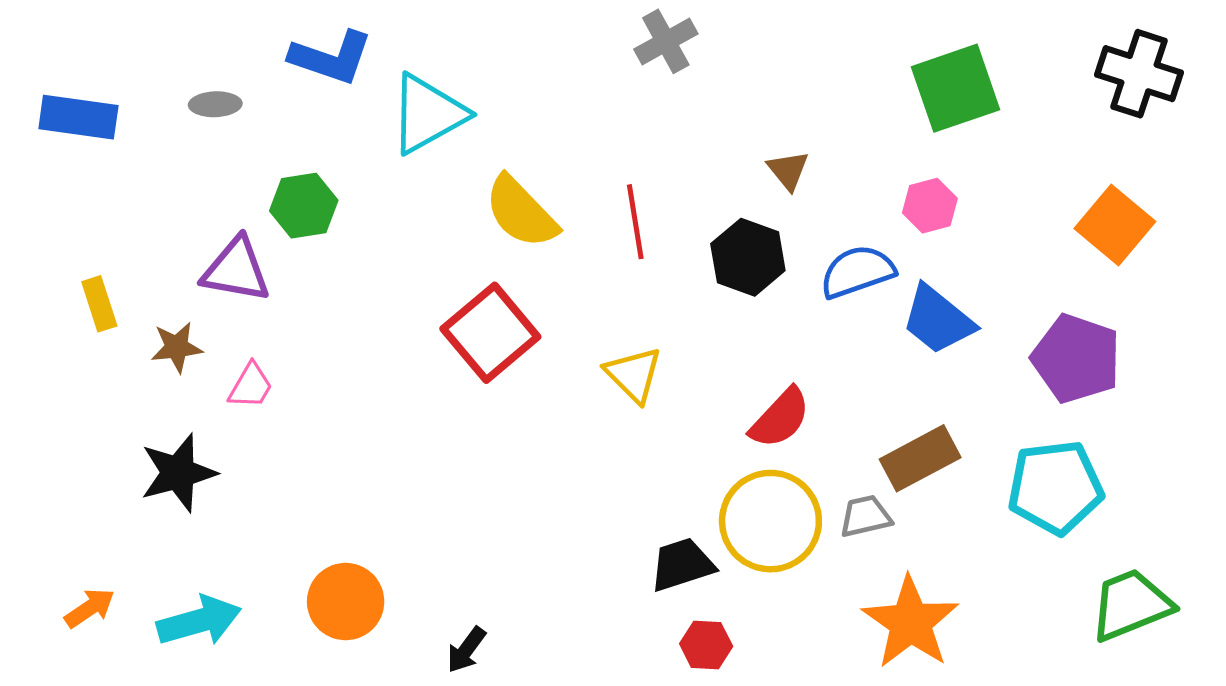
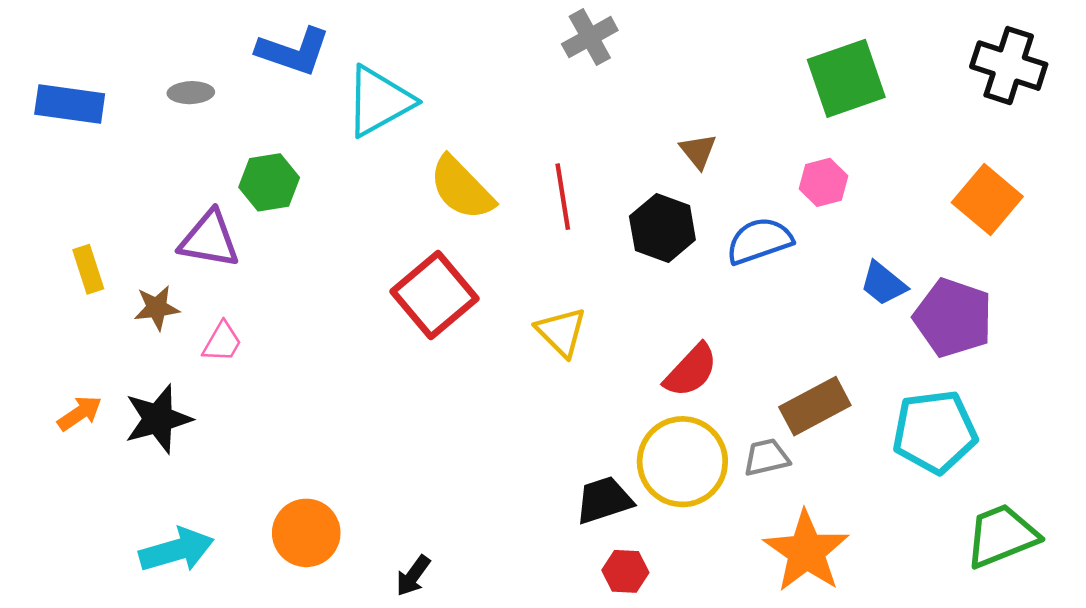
blue trapezoid: (938, 320) -> (883, 284), moved, size x0.7
orange arrow: (90, 608) -> (80, 413), moved

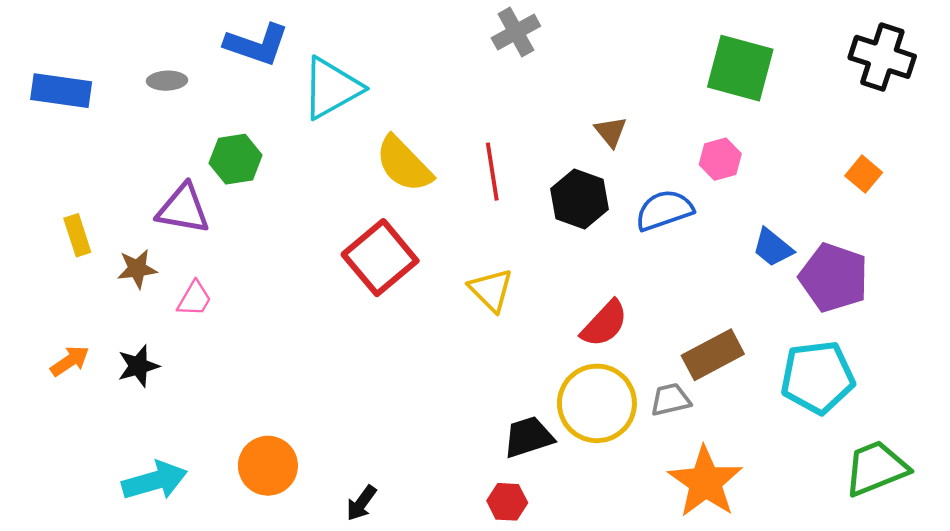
green square: (846, 78) -> (740, 68), turned 34
orange square: (987, 199) -> (864, 174), size x0.6
black star: (158, 419) -> (138, 366), size x0.7
red hexagon: (625, 571) -> (507, 502), moved

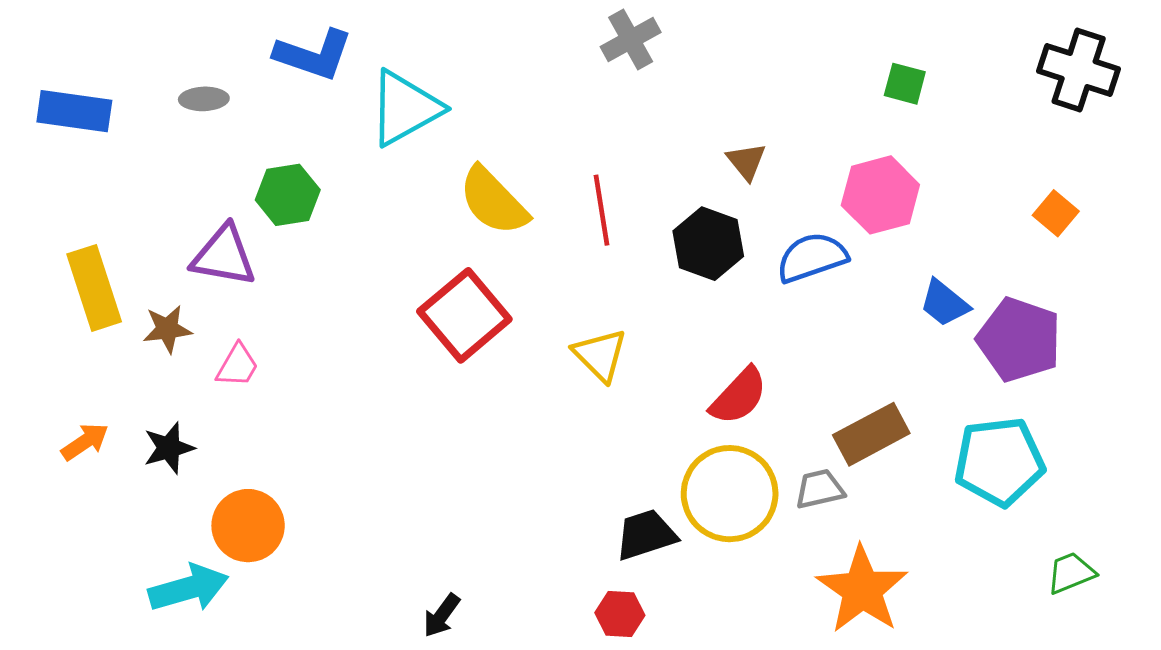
green square: (740, 68) -> (905, 84), size x0.5
pink hexagon: (720, 159) -> (880, 195), size x1.5
yellow rectangle: (77, 235) -> (94, 288), size x1.6
orange circle: (268, 466) -> (248, 526), moved
green trapezoid: (876, 468) -> (1071, 573), size x0.6

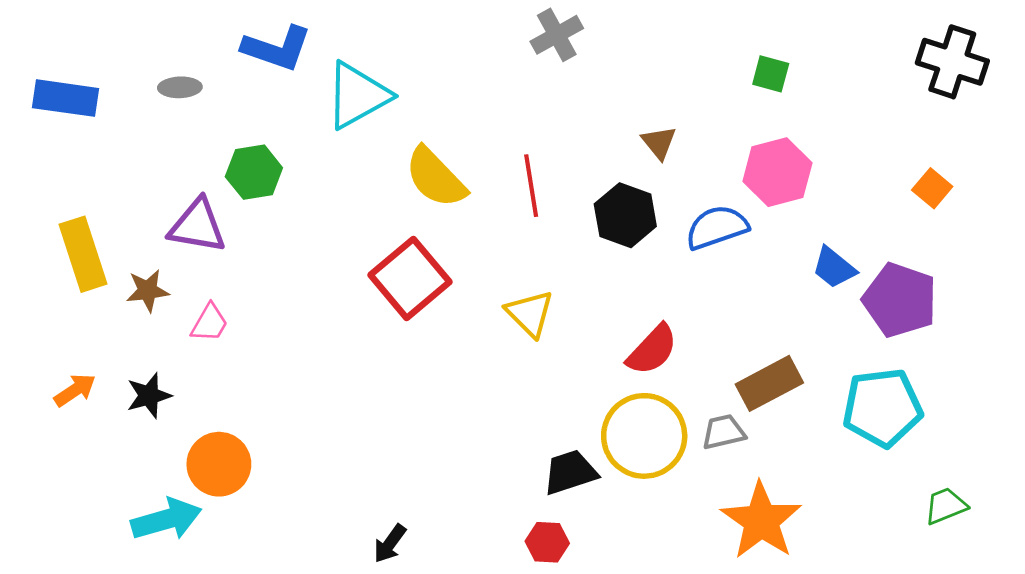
green square: (905, 84) -> (771, 74), moved

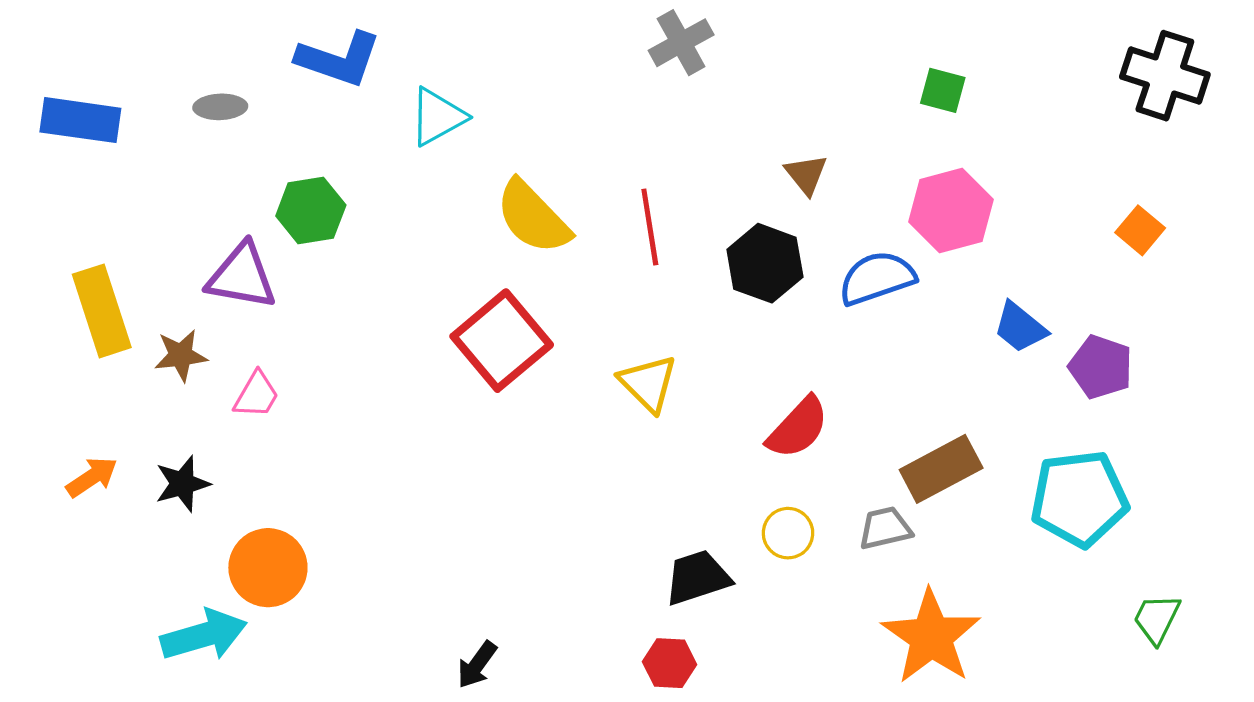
cyan triangle: (358, 95) -> (437, 117), size x0.7
purple pentagon: (900, 300) -> (1101, 367), size x0.7
yellow circle: (644, 436) -> (788, 533), size x0.5
green trapezoid: (946, 506) -> (1157, 619), turned -42

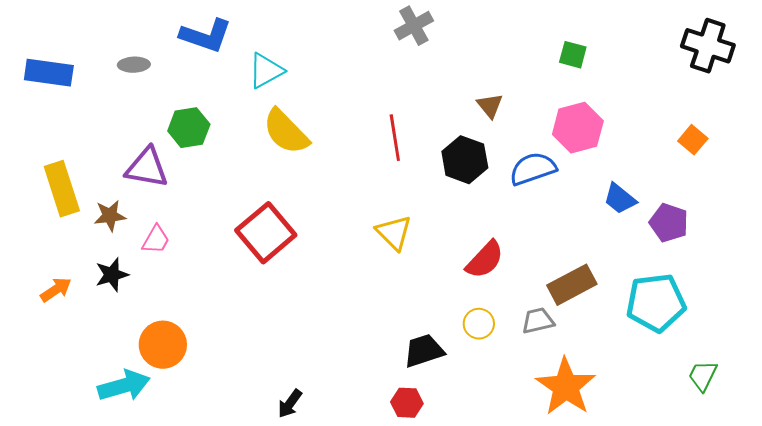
yellow semicircle: (533, 217) -> (286, 132), moved
red square: (502, 341) -> (266, 233), moved
black star: (182, 484) -> (112, 275), moved

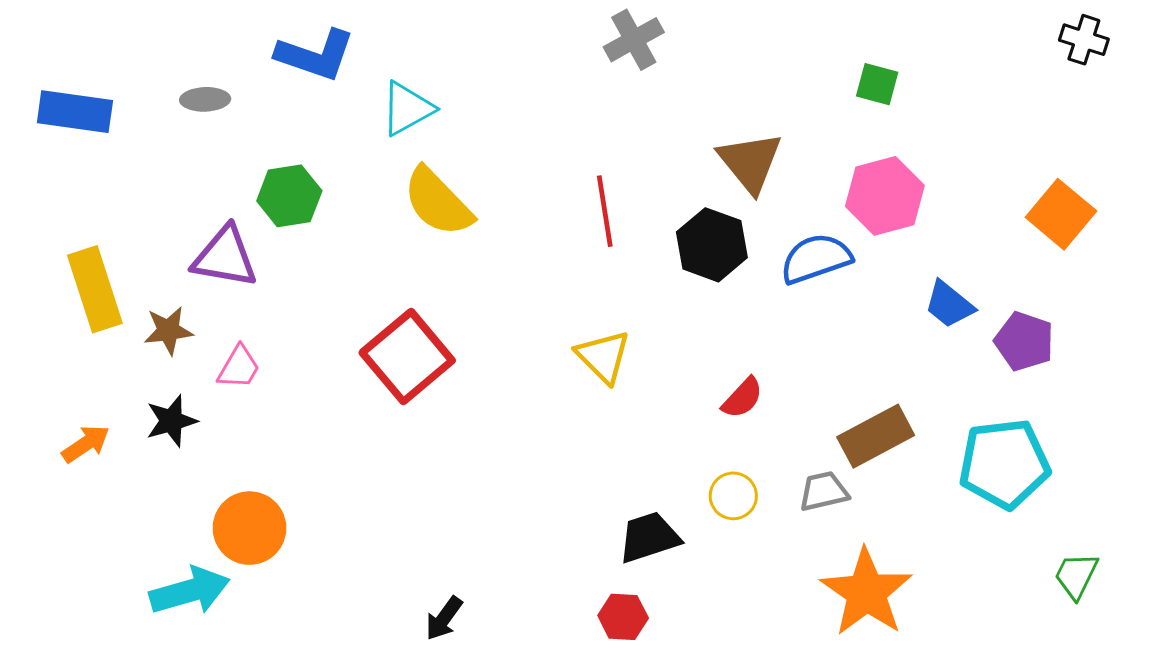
black cross: (708, 46) -> (1084, 40), moved, size x0.6
brown triangle: (490, 106) -> (750, 162), size x1.6
orange square: (693, 140) -> (1061, 214), size x1.5
red semicircle: (485, 260) -> (742, 398), size x0.7

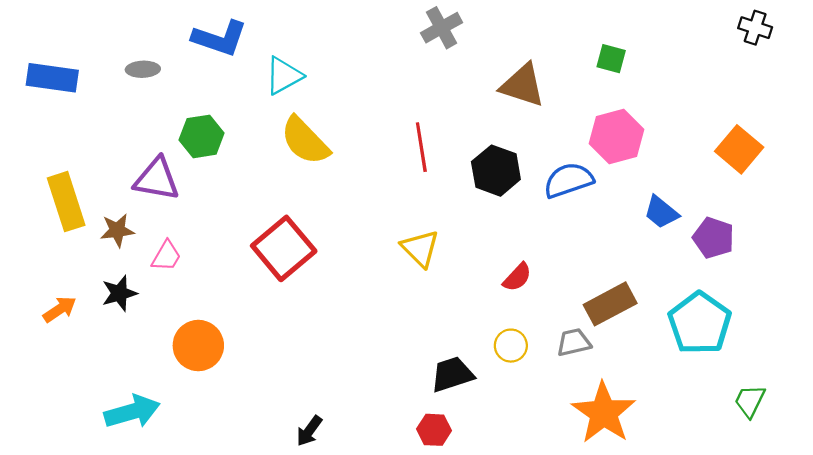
brown triangle: (750, 162) -> (523, 85), moved, turned -33
cyan pentagon: (1004, 464) -> (700, 323), turned -30
orange circle: (249, 528) -> (198, 346), moved

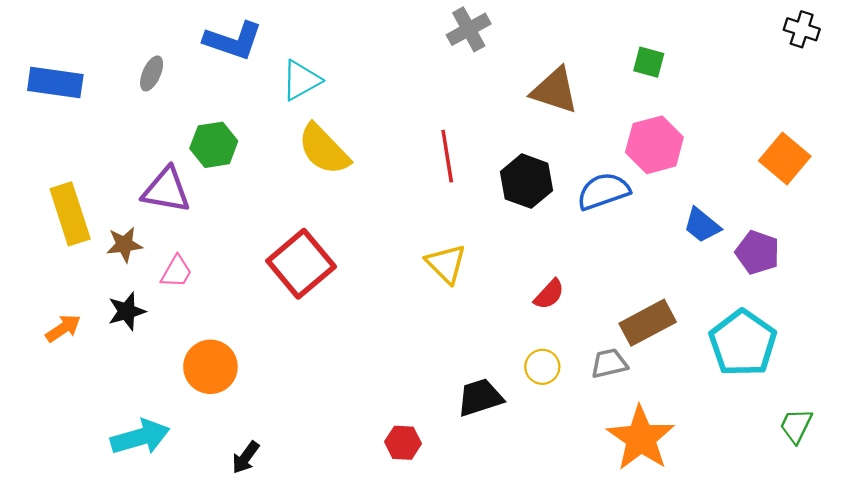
gray ellipse: (143, 69) -> (152, 73), turned -64
red hexagon: (434, 430) -> (403, 443), moved
black arrow: (309, 431) -> (246, 457), moved

